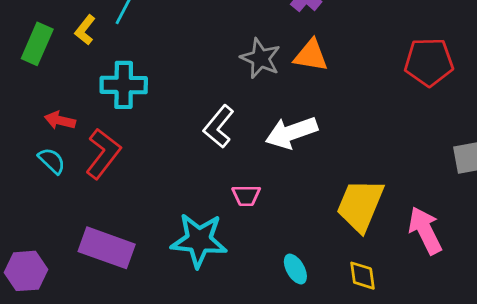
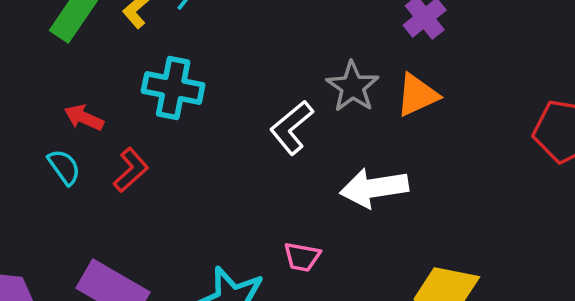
orange triangle: (311, 55) -> (417, 95), turned -45
white L-shape: (219, 127) -> (292, 128), moved
red L-shape: (103, 154) -> (131, 170), size x0.7

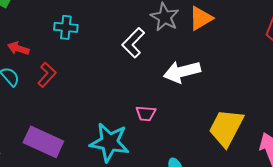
cyan cross: (173, 88) -> (66, 27), size x0.7

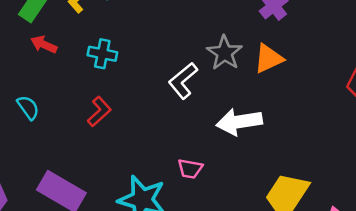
red arrow: (18, 48) -> (44, 45), moved
red L-shape: (47, 75) -> (99, 111), moved

